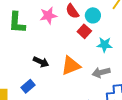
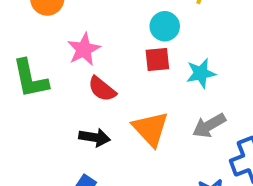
red semicircle: (72, 11) -> (102, 89), moved
red square: (84, 31) -> (157, 59), turned -32
orange triangle: (71, 66) -> (150, 129), turned -35

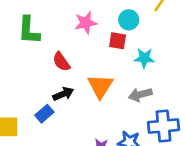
pink star: (84, 49) -> (86, 23), moved
red semicircle: (102, 89) -> (61, 62), moved
black arrow: (94, 137) -> (63, 94), moved, turned -48

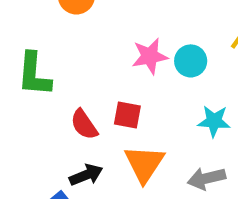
pink star: (86, 23) -> (150, 56), moved
red square: (118, 41) -> (127, 115), moved

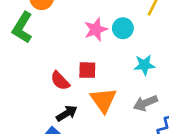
green L-shape: (34, 74) -> (22, 28), moved, turned 36

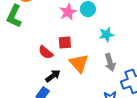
gray arrow: (145, 103) -> (110, 62), turned -78

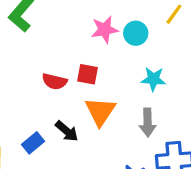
red semicircle: (46, 52) -> (55, 81), turned -42
black arrow: (53, 76) -> (67, 131), moved, turned 63

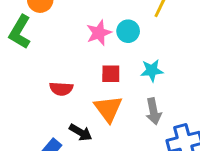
red square: (87, 74) -> (111, 74), moved

